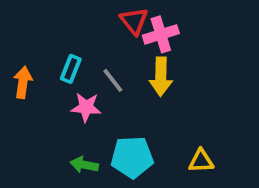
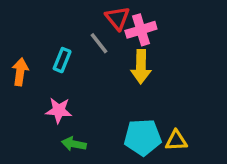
gray line: (113, 80) -> (99, 43), moved
pink star: (86, 107) -> (59, 110), moved
cyan pentagon: (132, 157) -> (143, 137), moved

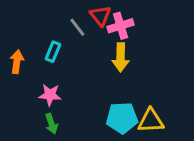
gray line: (99, 43) -> (77, 27), moved
yellow triangle: (176, 141) -> (151, 121), size x1.4
green arrow: (74, 144) -> (51, 124), moved, turned -120

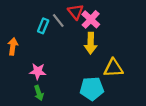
pink cross: (121, 26) -> (91, 19), turned -30
cyan rectangle: (53, 52) -> (43, 26), moved
yellow triangle: (151, 121) -> (113, 68), moved

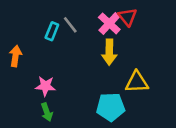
red triangle: (76, 12) -> (128, 17), moved

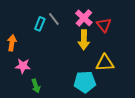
red triangle: (128, 17) -> (104, 25), moved
pink star: (45, 86) -> (23, 66), moved

